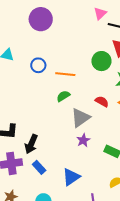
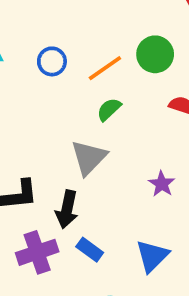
green circle: (101, 61) -> (155, 54), moved
orange line: (65, 74) -> (105, 68), turned -30
gray triangle: (80, 118) -> (89, 157), moved

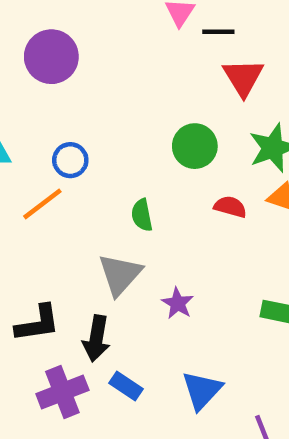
orange line: (105, 68) -> (42, 204), moved
green semicircle: (109, 109) -> (142, 215), turned -56
purple star: (162, 184) -> (178, 303), moved

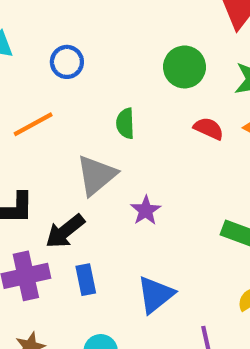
orange line: (42, 204) -> (33, 124), moved
black arrow: (96, 338) -> (65, 231), turned 33
blue rectangle: (126, 386) -> (86, 280), turned 36

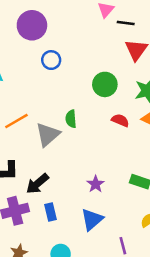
blue circle: (67, 62) -> (51, 60), moved
gray triangle: (96, 175) -> (48, 135), moved
purple star: (146, 210) -> (96, 184), moved

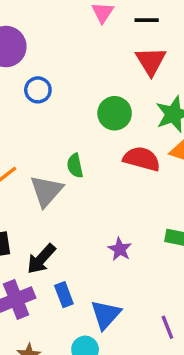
black line: (126, 23) -> (147, 20), moved
red semicircle: (120, 120) -> (142, 159), size x1.5
blue triangle: (92, 219) -> (106, 315), moved

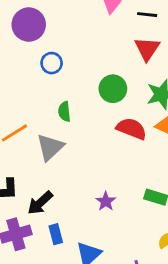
green semicircle: (75, 166) -> (64, 112), moved

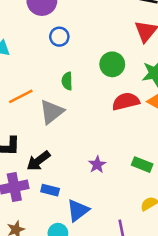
red semicircle: (131, 129) -> (126, 101), turned -40
blue rectangle: (56, 234) -> (50, 190), turned -66

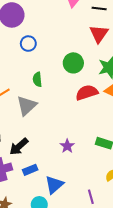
blue rectangle: (50, 190) -> (30, 170), turned -32

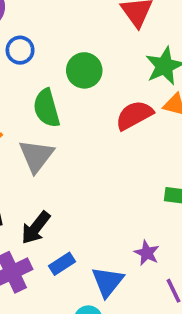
green circle: (73, 63) -> (84, 70), moved
green semicircle: (37, 79) -> (47, 108), size x1.5
purple star: (67, 146) -> (147, 253), moved

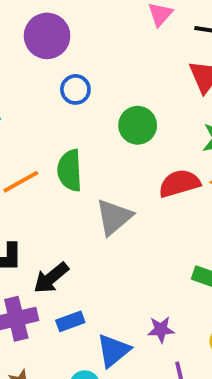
green semicircle: (47, 108) -> (70, 170), moved
gray triangle: (36, 156) -> (114, 217), moved
purple star: (147, 253) -> (161, 329), turned 30

